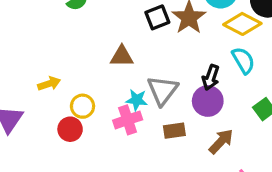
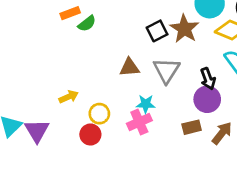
black arrow: (211, 77) -> (208, 79), turned -35
gray triangle: (163, 90) -> (167, 70), moved
brown rectangle: (174, 131) -> (192, 127), moved

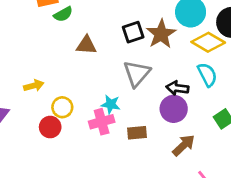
brown triangle: (129, 67) -> (86, 45), moved
black arrow: (208, 79) -> (177, 88), turned 110
brown rectangle: (192, 127) -> (137, 133), moved

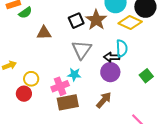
cyan semicircle: (207, 75) -> (122, 48), moved, turned 30
cyan star: (111, 104) -> (74, 75), moved
brown rectangle: (137, 133) -> (68, 102), moved, size x1.5
brown arrow: (184, 145) -> (104, 100), moved

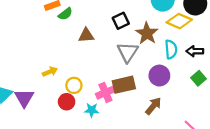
brown star: (96, 20) -> (147, 33), moved
black arrow: (112, 57) -> (195, 51), moved
cyan star: (74, 75) -> (92, 110), moved
brown rectangle: (68, 102) -> (124, 85), moved

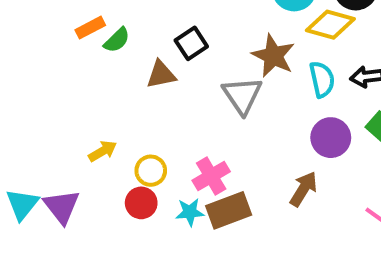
black square: (121, 21) -> (191, 43), moved
purple circle: (159, 76) -> (331, 138), moved
brown rectangle: (124, 85) -> (229, 210), moved

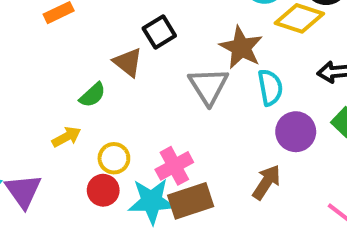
green semicircle: (117, 40) -> (93, 95), moved
brown triangle: (161, 75) -> (128, 62), turned 48
cyan semicircle: (322, 79) -> (270, 87), moved
cyan star: (190, 212) -> (152, 201), size x1.6

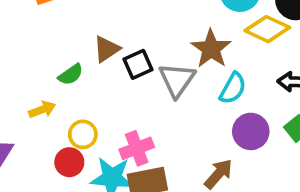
black square: (159, 32) -> (138, 64), moved
brown triangle: (128, 62) -> (107, 49), turned 40
cyan semicircle: (270, 87) -> (233, 88), turned 32

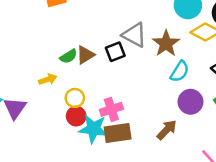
brown triangle: (107, 49) -> (85, 55), moved
gray triangle: (177, 80) -> (134, 35), moved, turned -40
red circle: (69, 162) -> (76, 116), moved

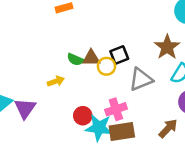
gray triangle: (134, 35) -> (141, 79), moved, turned -50
brown triangle: (85, 55) -> (91, 58), turned 30
green semicircle: (69, 56) -> (75, 59), turned 56
yellow circle: (75, 98) -> (106, 66), moved

